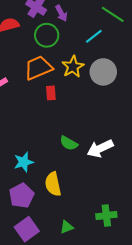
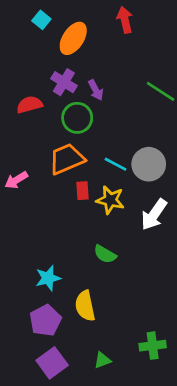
cyan line: (94, 36) -> (116, 164), moved, turned 66
yellow star: (73, 67) -> (110, 200), moved, turned -30
white arrow: (100, 148) -> (154, 215), moved, turned -30

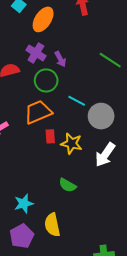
cyan line: (116, 164) -> (77, 101), moved

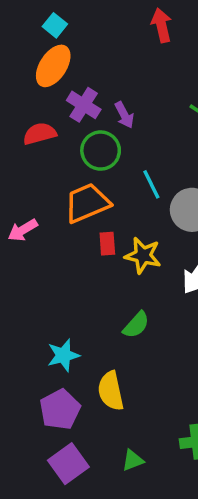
orange ellipse: (43, 19) -> (53, 66), moved
cyan line: (77, 101) -> (151, 184), turned 36
green semicircle: (67, 185) -> (136, 325), turned -78

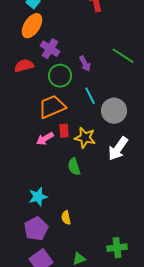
purple arrow: (124, 115) -> (85, 64), moved
pink arrow: (23, 230) -> (45, 139), moved
green semicircle: (136, 325) -> (74, 167), moved, turned 120
yellow semicircle: (111, 391) -> (66, 218), size x0.6

